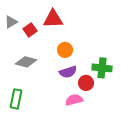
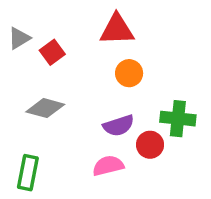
red triangle: (53, 19) -> (117, 30), moved
orange circle: (65, 50) -> (129, 73), moved
pink semicircle: (74, 100) -> (108, 166), moved

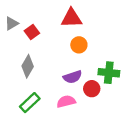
gray diamond: (45, 108) -> (28, 66), turned -75
green rectangle: (28, 173) -> (30, 103), moved, turned 36

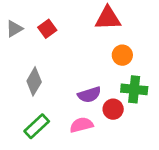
red triangle: (71, 18) -> (108, 18), moved
red square: (32, 32) -> (47, 29), moved
orange circle: (79, 45) -> (122, 55), moved

